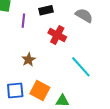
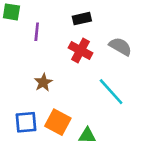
black rectangle: (46, 10) -> (82, 19), moved
gray semicircle: (84, 15) -> (120, 46), moved

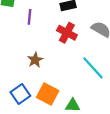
blue square: (26, 122) -> (20, 94), turned -30

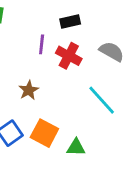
purple line: (29, 17) -> (42, 44), moved

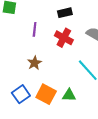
purple line: (42, 44) -> (35, 29), moved
green triangle: (76, 147) -> (69, 95), moved

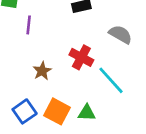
purple line: (35, 29) -> (29, 25), moved
red cross: (64, 38) -> (81, 57), moved

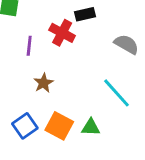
purple line: (29, 25) -> (29, 46), moved
red cross: (81, 57) -> (62, 33), moved

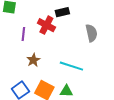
gray semicircle: (127, 44) -> (91, 33), turned 48
cyan line: (116, 93) -> (71, 66), moved, turned -30

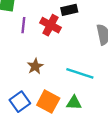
purple line: (23, 34) -> (23, 25), moved

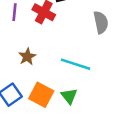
green triangle: (74, 103) -> (69, 96), turned 49

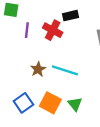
cyan line: (76, 64) -> (65, 70), moved

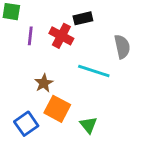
cyan line: (65, 70) -> (94, 71), moved
orange square: (50, 103) -> (57, 109), moved

